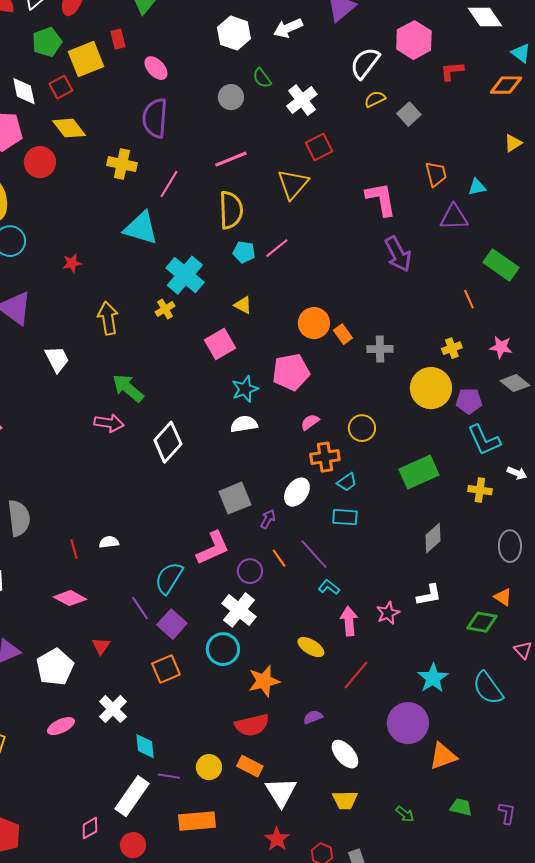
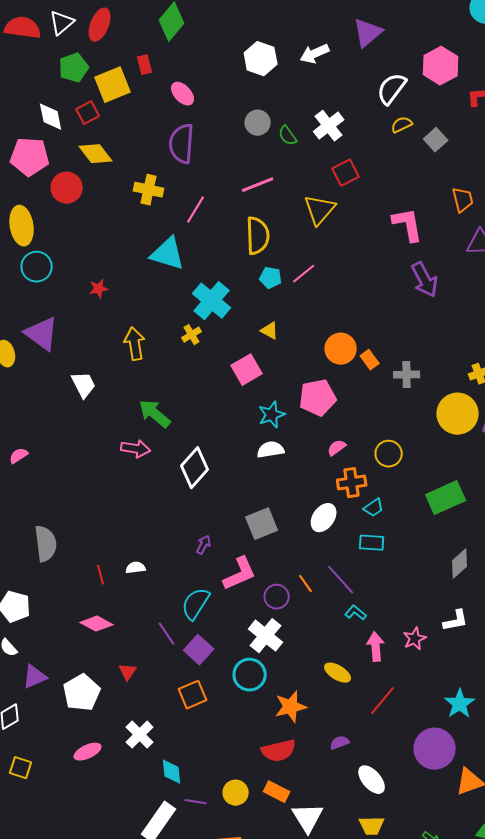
green semicircle: (262, 78) -> (288, 136), moved
purple arrow: (268, 519) -> (204, 545), moved

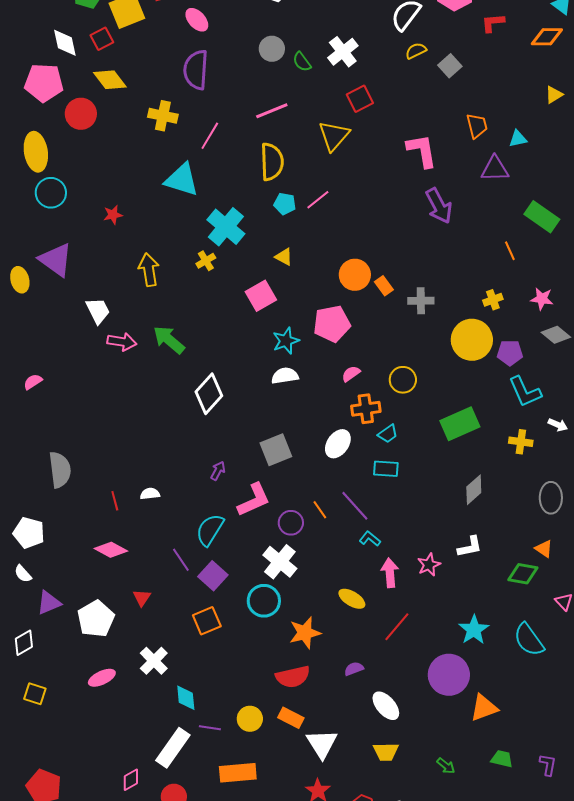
pink arrow: (136, 449) -> (122, 342), moved

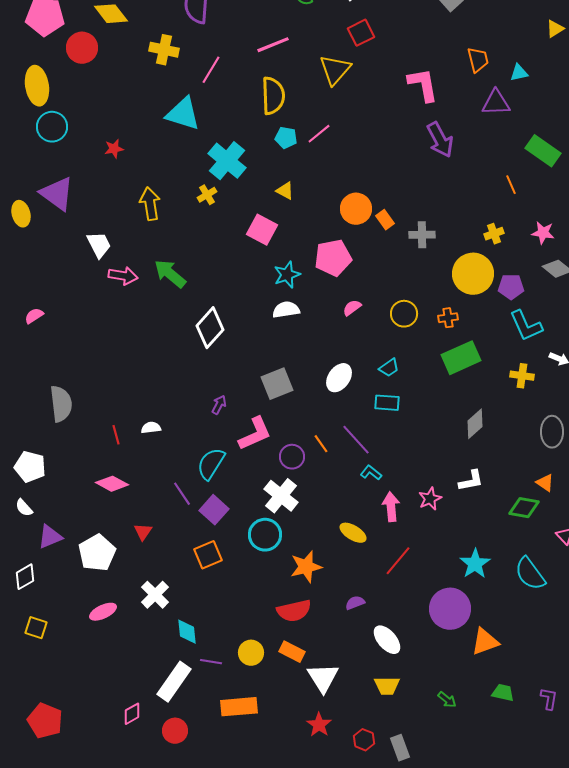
pink square: (261, 296) -> (262, 230), turned -32
orange cross: (366, 409) -> (448, 318), moved, size x0.7

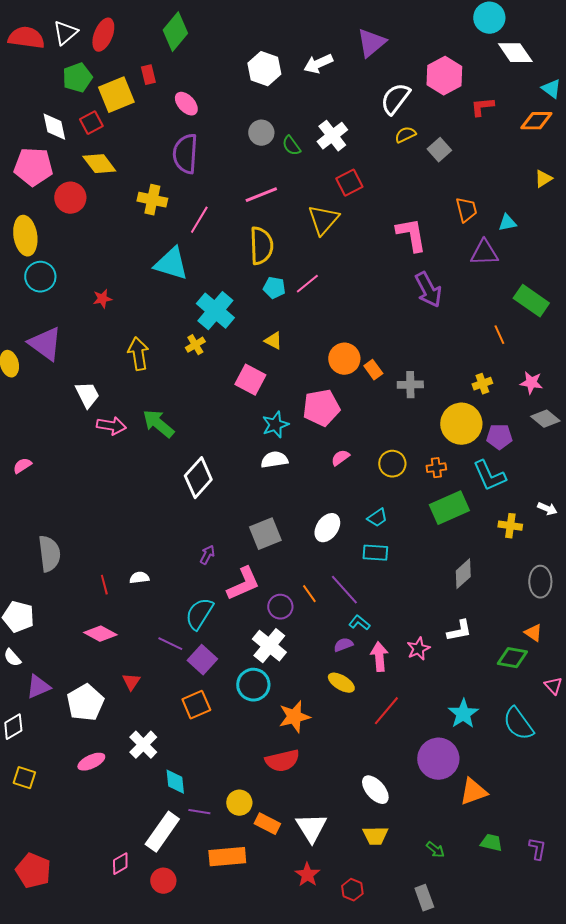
cyan L-shape: (526, 326) -> (489, 476), moved
purple line: (182, 494) -> (170, 644), turned -30
purple semicircle: (355, 603) -> (343, 645), moved
orange rectangle: (292, 652) -> (267, 824), moved
gray rectangle: (400, 748) -> (424, 898), moved

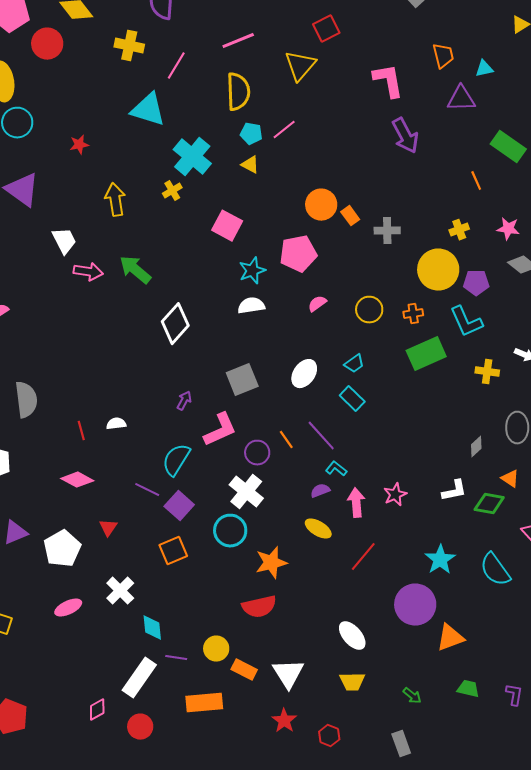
yellow triangle: (273, 341) -> (250, 165), moved
cyan rectangle: (375, 553) -> (352, 399), turned 40
gray diamond: (463, 574) -> (476, 447), moved, size x0.7
white L-shape: (459, 631) -> (454, 491), moved

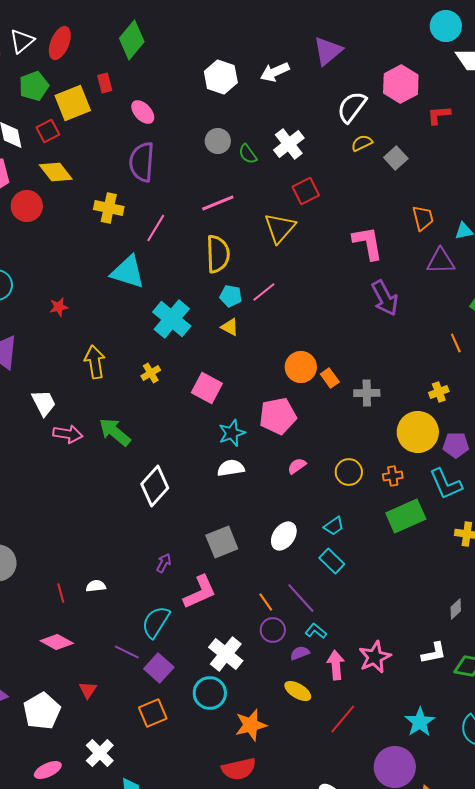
yellow cross: (172, 191) -> (151, 373), moved
purple circle: (257, 453) -> (273, 630), moved
pink star: (395, 495) -> (375, 657), size x1.4

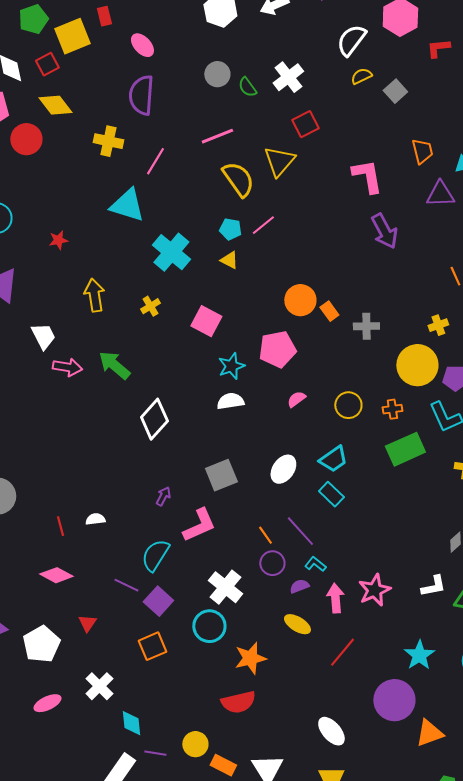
yellow semicircle: (218, 254) -> (238, 179), moved, turned -33
cyan trapezoid: (334, 526) -> (333, 459), size x1.4

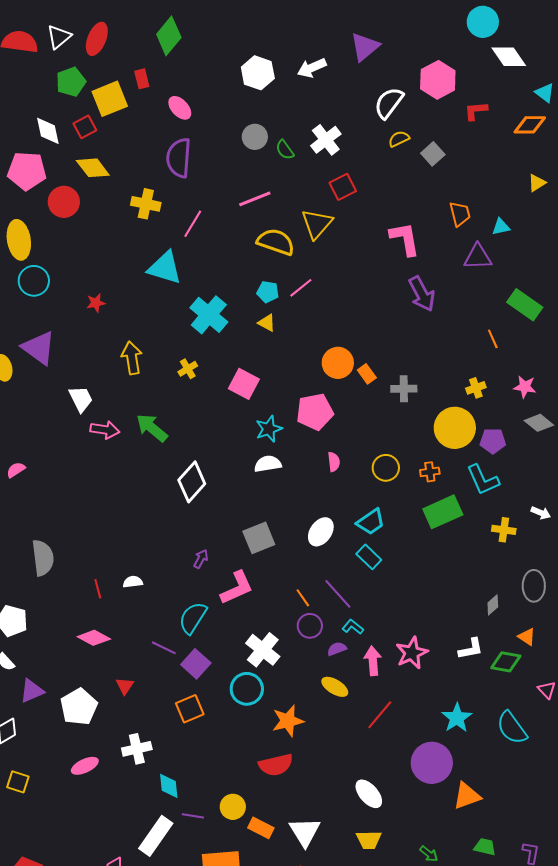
yellow semicircle: (238, 179) -> (276, 242), turned -36
pink semicircle: (296, 399) -> (334, 462), turned 120
white cross: (99, 686) -> (137, 749), turned 32

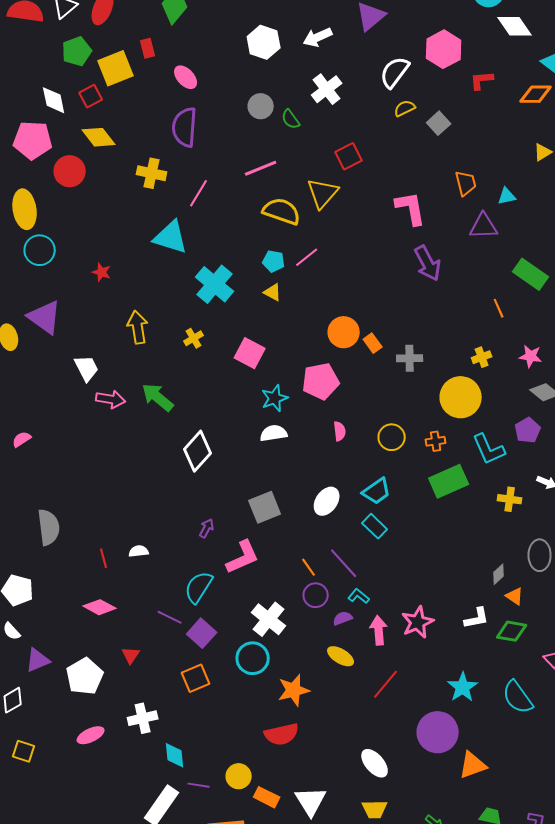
white cross: (326, 140) -> (327, 89), moved
red star: (96, 303) -> (102, 272), turned 30
purple pentagon: (493, 441) -> (528, 430), moved, turned -30
orange triangle: (527, 637) -> (515, 596), moved

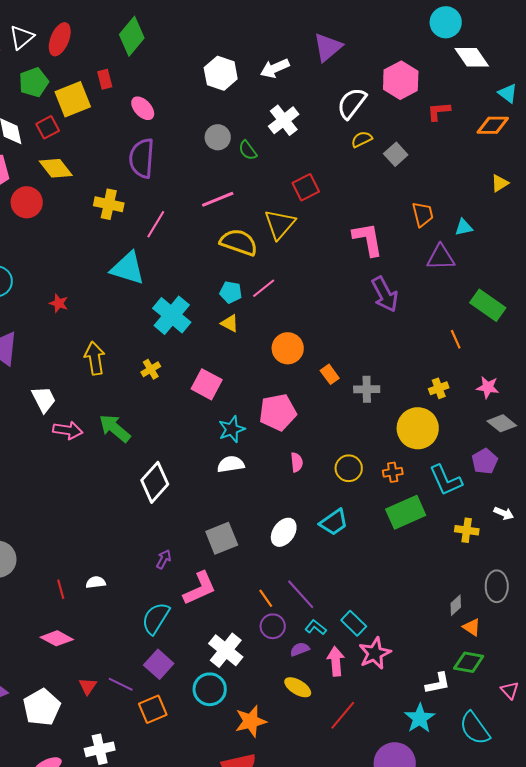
orange circle: (344, 332) -> (288, 348), moved
cyan rectangle: (375, 526) -> (354, 623), moved
purple line: (170, 617) -> (121, 684), moved
white L-shape: (477, 618) -> (438, 683), moved

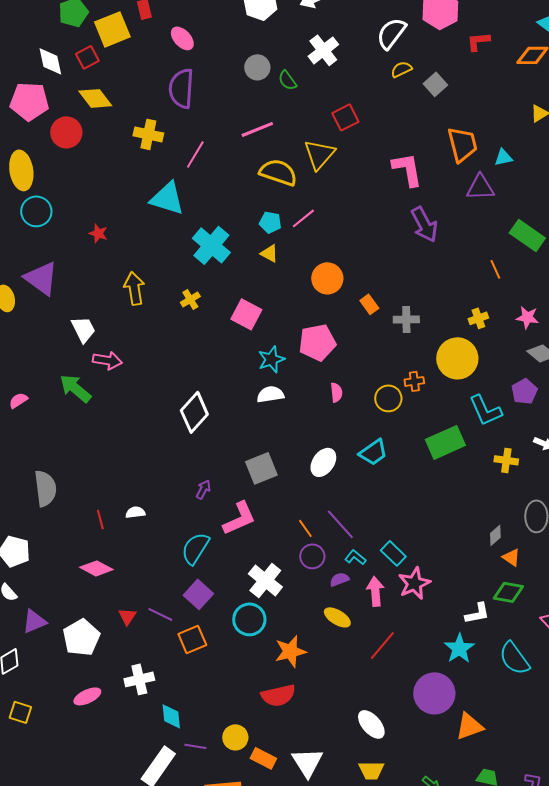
orange trapezoid: (423, 214) -> (462, 144), size x1.4
green arrow: (115, 428) -> (75, 388), moved
orange cross: (393, 472) -> (414, 381), moved

